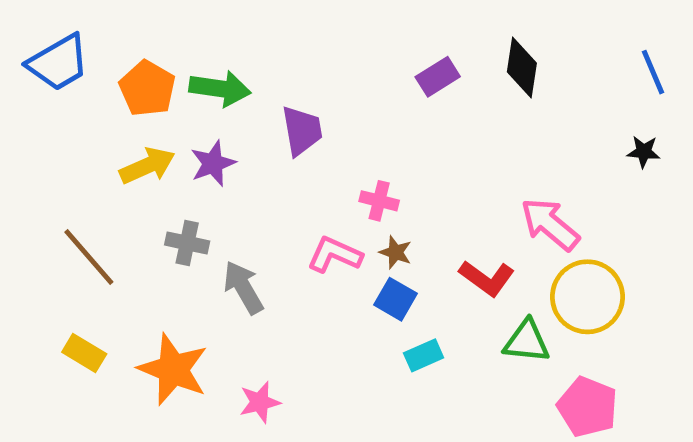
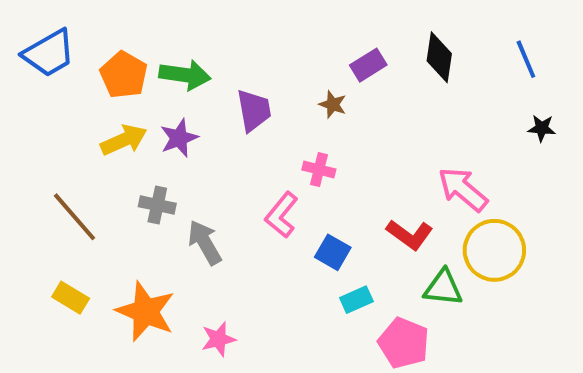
blue line: (653, 72) -> (526, 59), moved
brown star: (395, 252) -> (333, 104), moved
pink L-shape: (335, 255) -> (282, 215), turned -75
pink pentagon: (587, 407) -> (404, 343), moved

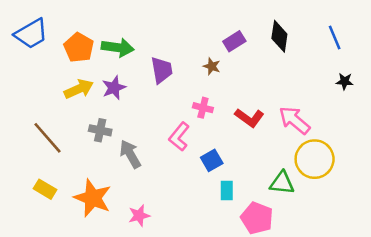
red L-shape: (410, 235) -> (249, 118), moved
blue square: (333, 252) -> (212, 160), turned 30
cyan rectangle: (356, 300) -> (227, 190), turned -66

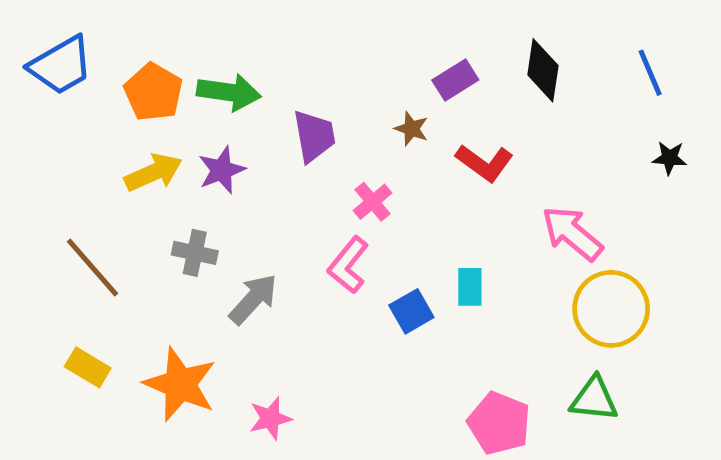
pink cross: (203, 108) -> (373, 202), moved, turned 36
red L-shape: (249, 118) -> (484, 163), moved
gray arrow: (130, 154) -> (253, 299), turned 72
green triangle: (282, 183) -> (594, 399), moved
cyan rectangle: (227, 190) -> (470, 287), moved

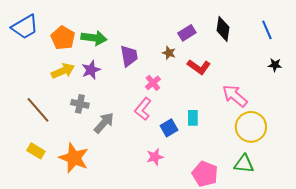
pink star: (270, 418) -> (155, 157), moved

